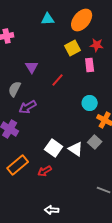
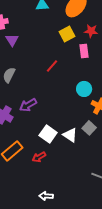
purple triangle: (32, 67) -> (12, 40), moved
purple arrow: (28, 107) -> (28, 105), moved

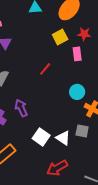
purple arrow: (28, 105) -> (21, 108), turned 96
gray square: (89, 128) -> (82, 131), turned -32
red arrow: (39, 157) -> (57, 168), moved, size x1.5

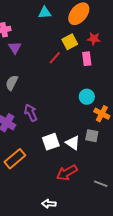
red line: (45, 69) -> (55, 58), moved
white square: (41, 137) -> (51, 142), turned 36

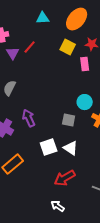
yellow square: (70, 42) -> (68, 47), turned -35
red line: (55, 58) -> (30, 47), moved
gray square: (92, 136) -> (69, 120), moved
white arrow: (49, 204) -> (58, 206), moved, turned 32

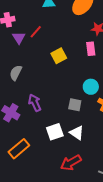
yellow square: (68, 47) -> (59, 56), moved, turned 35

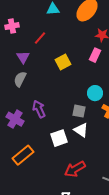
purple triangle: (19, 38) -> (23, 57), moved
pink rectangle: (91, 49) -> (95, 55), turned 32
white triangle: (77, 133) -> (81, 130), moved

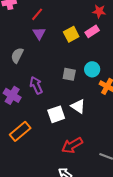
pink rectangle: (95, 55) -> (92, 31), turned 32
purple triangle: (23, 57) -> (39, 33), moved
yellow square: (63, 62) -> (71, 34), moved
gray square: (79, 111) -> (69, 74), moved

